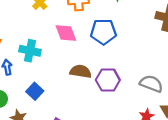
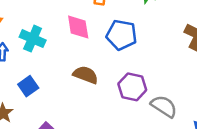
purple hexagon: (108, 80) -> (132, 87), moved

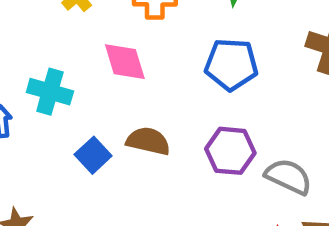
blue pentagon: (122, 35) -> (231, 64), moved
blue square: (28, 86) -> (93, 155), moved

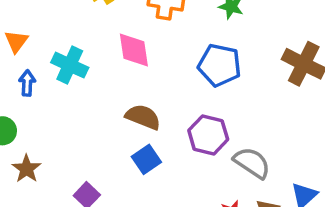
blue square: (93, 155) -> (146, 159), moved

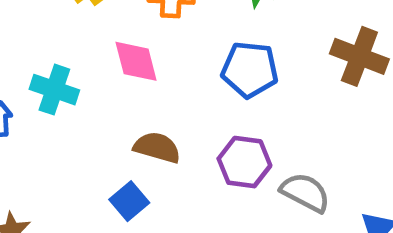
blue square: (146, 159) -> (129, 201), moved

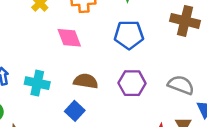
cyan cross: (54, 90) -> (37, 83), moved
gray semicircle: (305, 192) -> (181, 85), moved

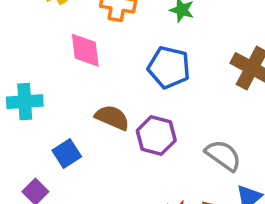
brown semicircle: (86, 81) -> (112, 118), moved
cyan cross: (37, 83) -> (25, 102), turned -30

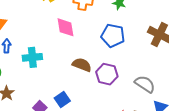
blue square: (67, 153) -> (62, 100), moved

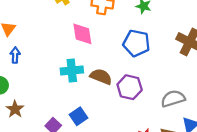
cyan cross: (32, 57) -> (72, 70), moved
gray semicircle: (145, 84) -> (173, 99), turned -50

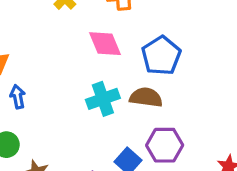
blue pentagon: (136, 43) -> (161, 56), moved, turned -30
purple hexagon: (130, 87) -> (165, 145), moved

